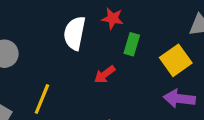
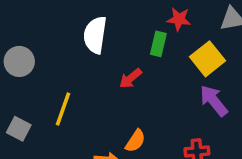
red star: (113, 18) -> (179, 19), moved
purple arrow: (179, 99) -> (214, 101), turned 48

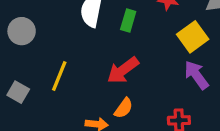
green rectangle: (158, 44) -> (128, 20), moved
red arrow: (130, 78) -> (123, 70), moved, size x1.5

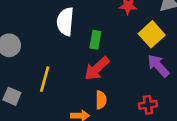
green rectangle: (128, 20) -> (95, 40), moved
orange semicircle: (124, 108) -> (101, 100), turned -30

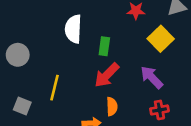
purple arrow: (158, 66) -> (152, 77), moved

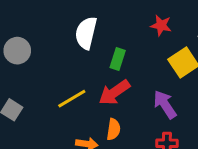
yellow line: (55, 88) -> (72, 99), moved, turned 35

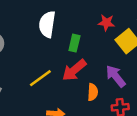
red star: (161, 25) -> (106, 23), moved
orange semicircle: (114, 129) -> (93, 92), moved

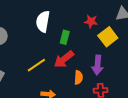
purple arrow: (116, 76) -> (98, 65), turned -138

